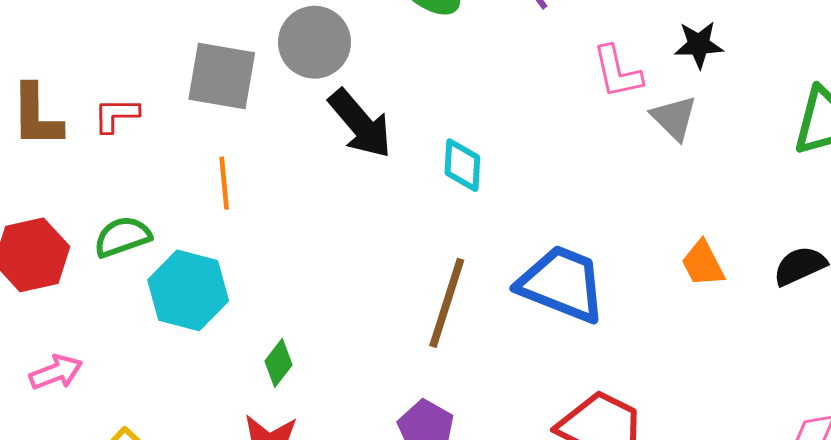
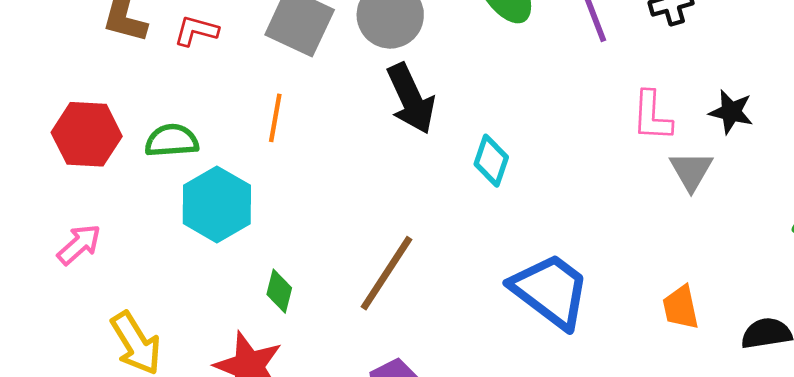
brown line: (447, 303) -> (387, 273), moved
green diamond: (279, 363) -> (279, 291), turned -39
pink arrow: (56, 372) -> (79, 244), turned -36

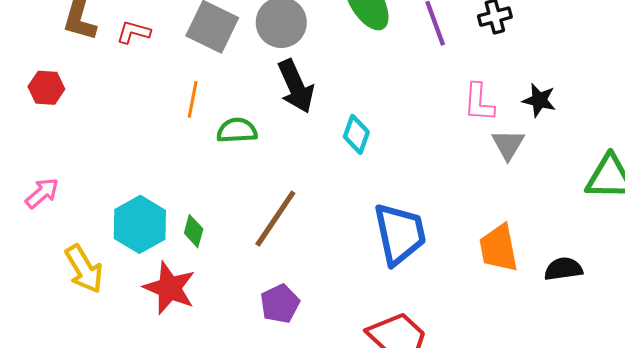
red hexagon: (87, 134) -> (46, 88), moved, size x0.7
green semicircle: (172, 141) -> (237, 130), moved
cyan hexagon: (217, 204) -> (140, 224), moved
blue trapezoid: (550, 291) -> (400, 234), turned 40
orange trapezoid: (681, 307) -> (499, 248), size x1.4

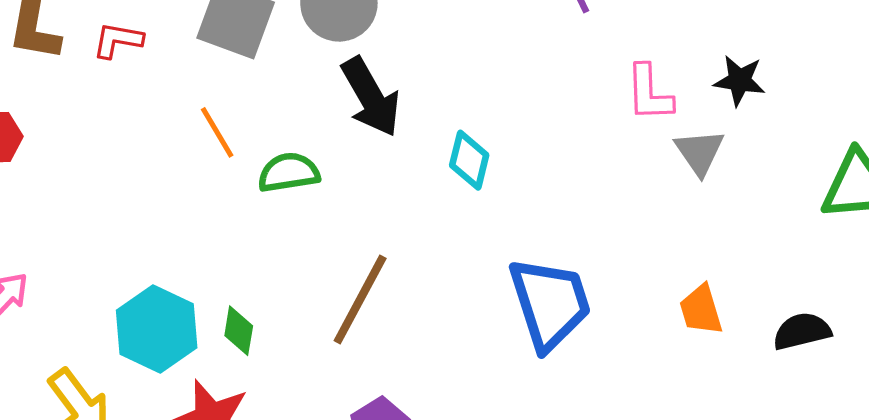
orange line: (193, 99) -> (217, 132), turned -36
orange trapezoid: (499, 248) -> (701, 310), size x0.7

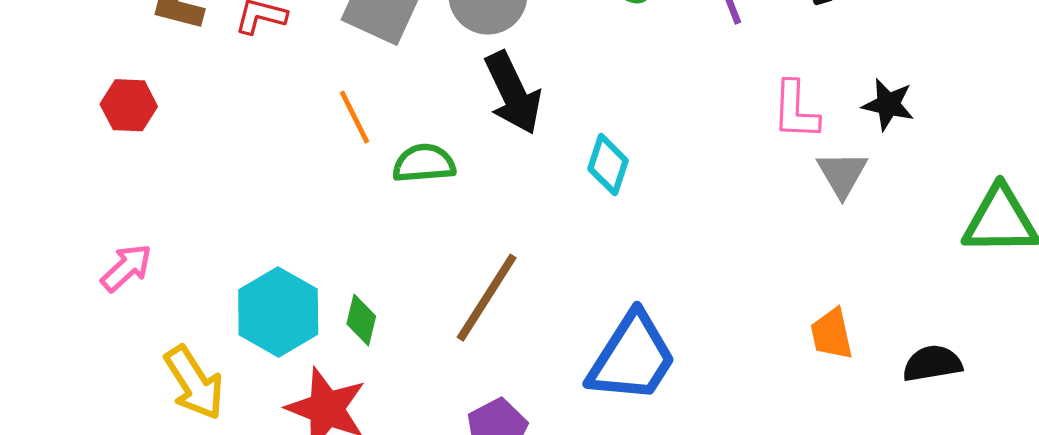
blue trapezoid: (550, 303) -> (632, 358), moved, turned 46

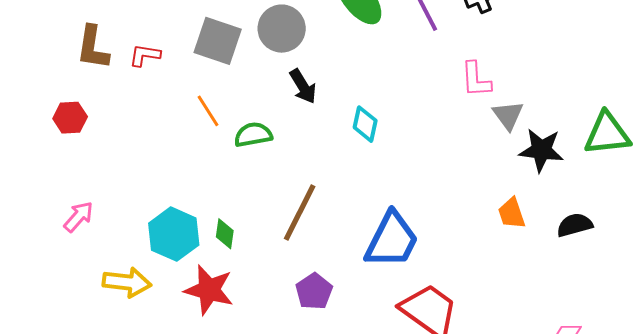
black arrow: (513, 93) -> (303, 86), size x0.7
black star: (888, 104) -> (541, 150), moved, size x1.4
yellow arrow: (194, 383) -> (127, 282), turned -45

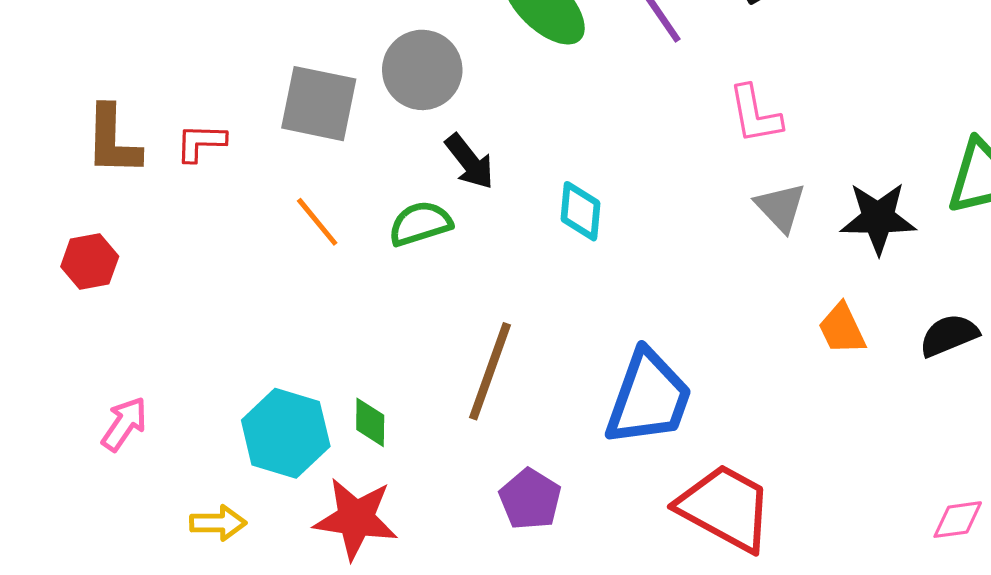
gray triangle: (508, 115) -> (781, 207), moved
green semicircle: (253, 135) -> (420, 224), moved
yellow arrow: (127, 282) -> (218, 523), size x0.7

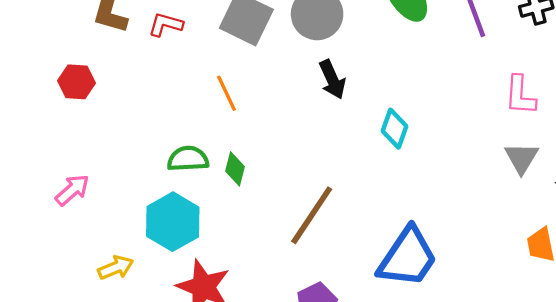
green semicircle: (420, 224) -> (188, 159), moved
green diamond: (370, 422) -> (235, 169), moved
yellow arrow: (218, 523) -> (116, 268), turned -36

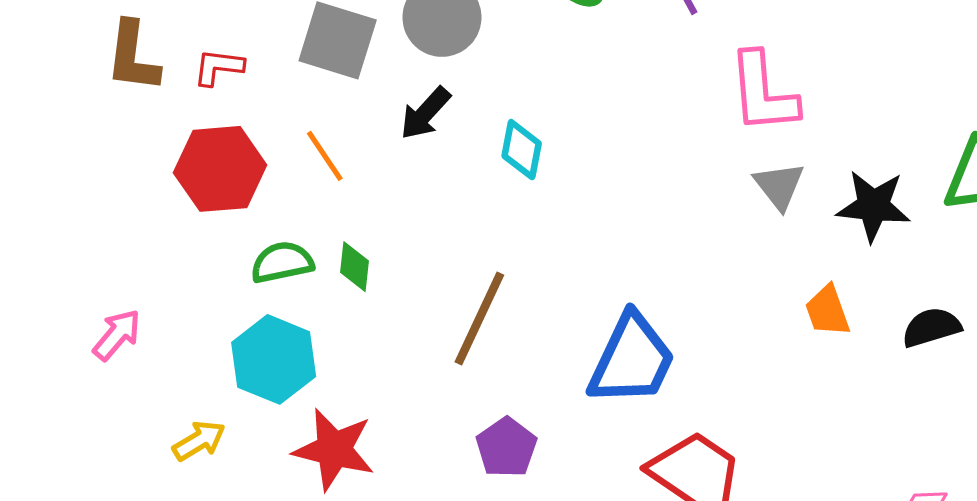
black arrow: (332, 79) -> (425, 113), moved, turned 75
red hexagon: (76, 82) -> (220, 169), moved, size x1.6
pink L-shape: (520, 95) -> (763, 93), size x1.4
cyan diamond: (394, 129) -> (522, 150), moved

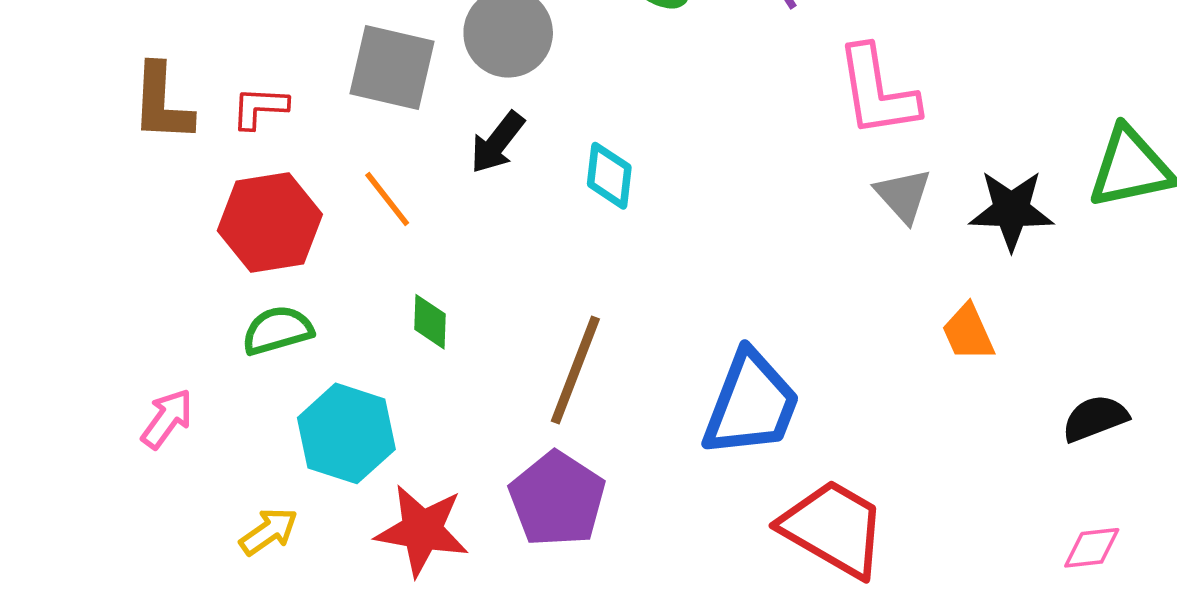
green semicircle: (282, 262) -> (277, 330), moved
black semicircle: (931, 327) -> (1095, 418), moved
purple pentagon: (506, 447) -> (557, 499), moved, size x1.4

